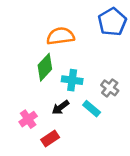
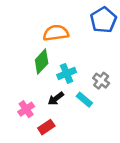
cyan cross: (72, 80) -> (67, 73), turned -30

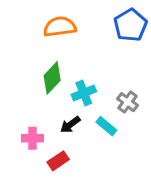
orange semicircle: (56, 33) -> (60, 27), moved
pink cross: (26, 109) -> (33, 138), turned 35

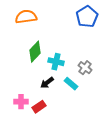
orange semicircle: (60, 27) -> (26, 17), moved
cyan cross: (84, 93) -> (56, 62), turned 35
pink cross: (33, 138) -> (21, 102), moved

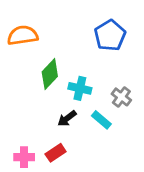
orange semicircle: (26, 17) -> (23, 35), moved
blue pentagon: (87, 17) -> (110, 35), moved
pink cross: (21, 102) -> (24, 157), moved

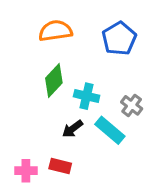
orange semicircle: (23, 35) -> (55, 31), moved
cyan rectangle: (101, 120) -> (110, 130), size x1.4
red rectangle: (56, 153) -> (60, 166), turned 48

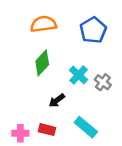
cyan cross: (87, 96) -> (79, 75), moved, turned 30
cyan rectangle: (110, 130) -> (86, 127), moved

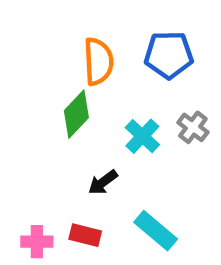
orange semicircle: (43, 24) -> (98, 61), moved, turned 95
blue pentagon: (93, 30) -> (169, 55), turned 30
gray cross: (103, 82) -> (193, 127), moved

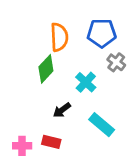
gray cross: (193, 127) -> (116, 62), moved
cyan rectangle: (156, 231) -> (102, 125), moved

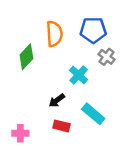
green diamond: (46, 69) -> (26, 57), moved
red rectangle: (51, 142) -> (62, 126), moved

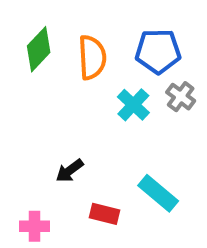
green diamond: (26, 57) -> (39, 49), moved
cyan cross: (79, 75) -> (133, 105), moved
black arrow: (57, 100) -> (70, 171), moved

